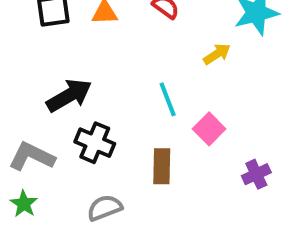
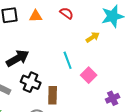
brown rectangle: (162, 166) -> (53, 95), moved

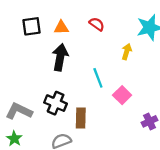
yellow arrow: (93, 37) -> (127, 52), turned -40
black arrow: (18, 58) -> (60, 57), moved, turned -50

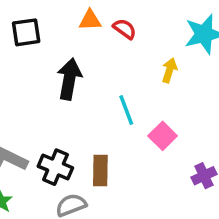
orange triangle: (61, 27) -> (90, 20), moved
black cross: (56, 103) -> (55, 167), moved

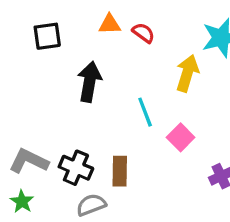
yellow arrow: (169, 70) -> (187, 73), size x1.5

